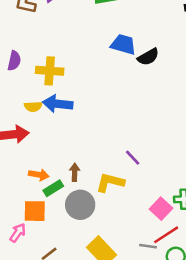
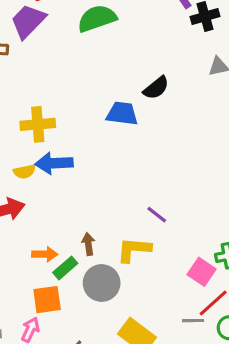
blue trapezoid: (123, 44) -> (122, 114), moved

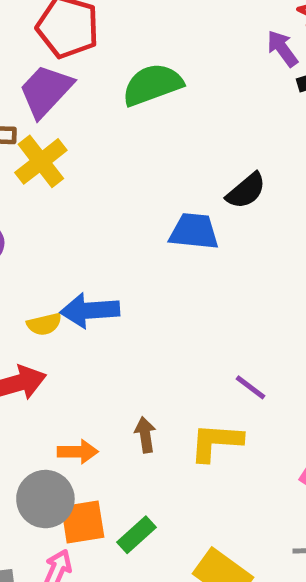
yellow cross: (38, 124) -> (41, 161), moved, turned -32
green rectangle: (65, 268) -> (137, 535), moved
gray circle: (102, 283) -> (45, 499), moved

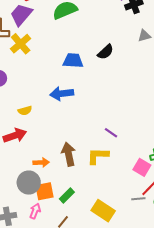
blue trapezoid: (194, 231) -> (73, 61), moved
blue arrow: (90, 310) -> (62, 94), moved
brown arrow: (145, 435) -> (69, 154), size x1.6

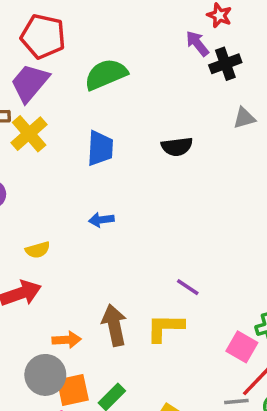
black semicircle: (105, 52) -> (177, 147), turned 36
blue trapezoid: (73, 61) -> (100, 148), moved, turned 90
blue arrow: (62, 94) -> (101, 220), size x0.6

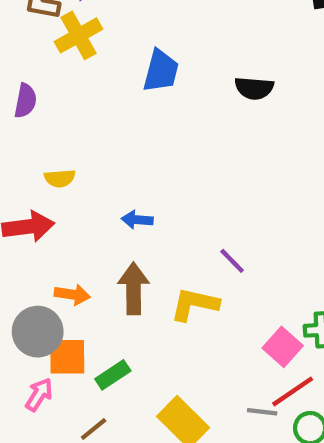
blue arrow: (101, 220) -> (137, 220), moved

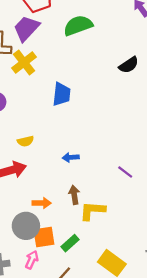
blue trapezoid: (161, 71) -> (62, 94), moved
black semicircle: (254, 88) -> (129, 65), moved, turned -30
brown arrow: (134, 289) -> (74, 195), size x0.7
yellow L-shape: (195, 304) -> (92, 211), moved

